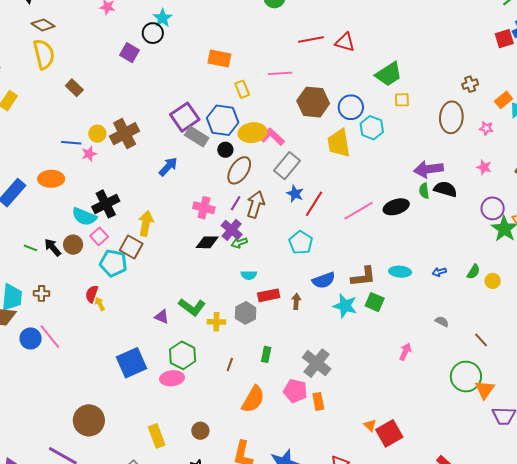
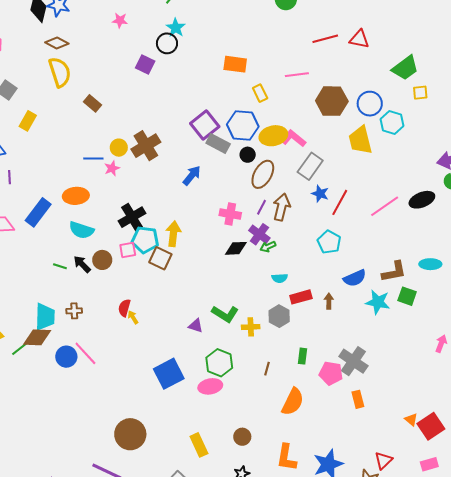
cyan semicircle: (84, 217) -> (81, 230), moved
pink square: (99, 236) -> (128, 250), turned 36
cyan pentagon: (113, 263) -> (145, 240), moved
pink pentagon: (295, 391) -> (331, 373), moved

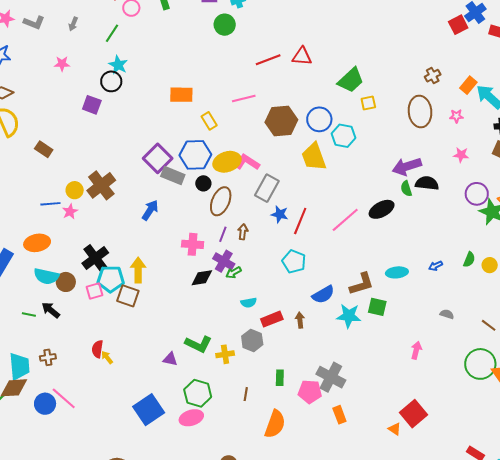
brown arrow: (282, 207) -> (243, 232), size x0.6
brown circle: (102, 260) -> (66, 282), moved
red square: (431, 426) -> (414, 414), moved

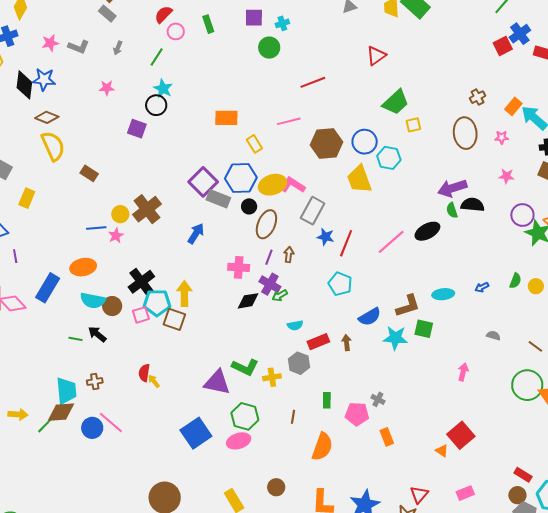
red triangle: (302, 56) -> (376, 56), moved, turned -40
purple triangle: (170, 359) -> (217, 382), size x1.8
gray cross: (331, 377) -> (378, 399), size x0.5

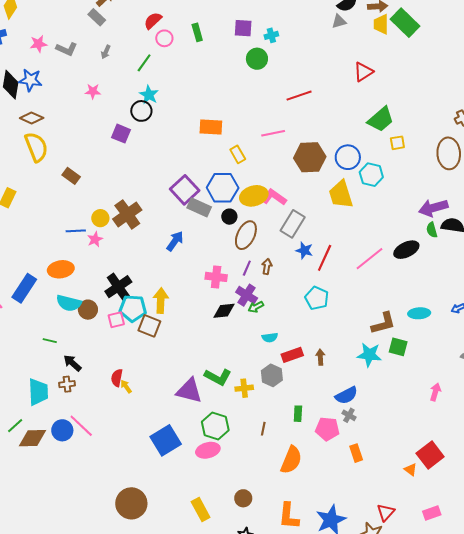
blue semicircle: (370, 317) -> (346, 395), moved
black arrow: (97, 334) -> (72, 363), moved
brown diamond: (61, 412) -> (32, 438), moved

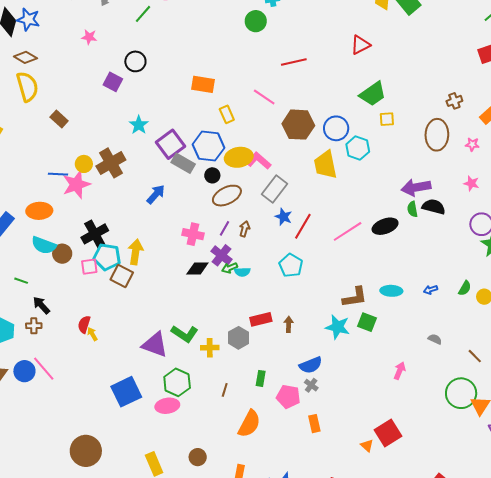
cyan star: (149, 95) -> (139, 125), moved
pink line: (273, 133) -> (264, 97), turned 40
brown ellipse: (246, 235) -> (227, 196), turned 32
pink star: (95, 239) -> (76, 184), size x1.8
cyan semicircle: (270, 337) -> (242, 272), moved

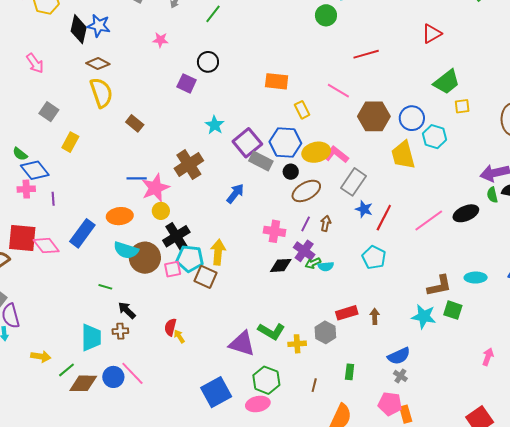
yellow circle: (84, 164) -> (161, 211), moved
brown circle: (62, 254) -> (145, 258), size x1.6
pink pentagon: (288, 397) -> (390, 404), moved

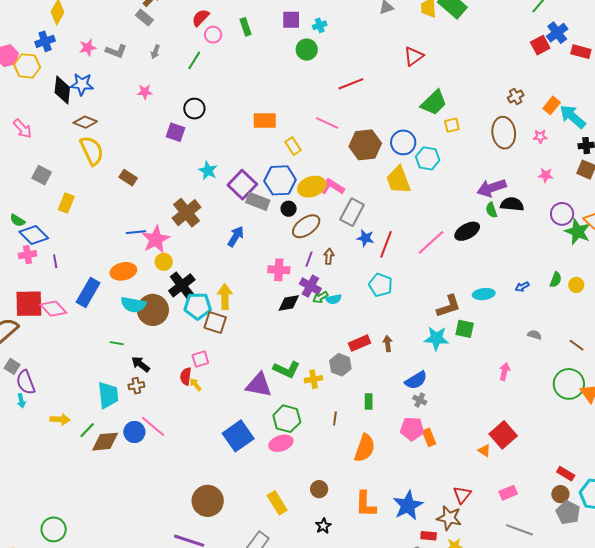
pink square: (173, 269) -> (200, 359), moved

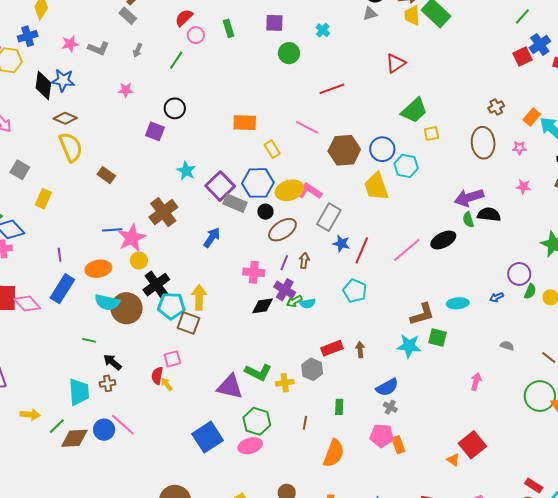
cyan cross: (320, 25) -> (323, 30), moved, turned -32
purple circle: (562, 214) -> (519, 274), moved
purple line: (55, 261) -> (60, 255), moved

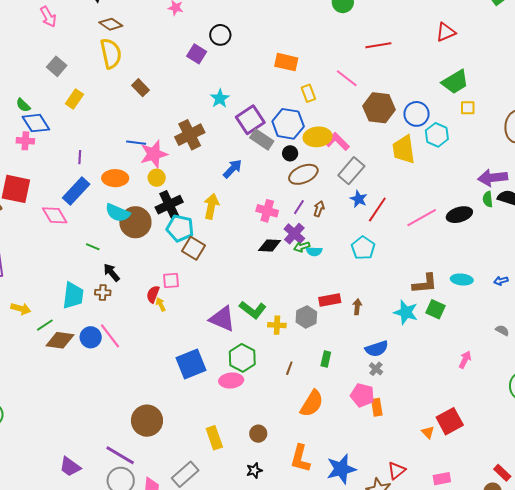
yellow arrow: (199, 297) -> (211, 206), moved
pink diamond: (27, 304) -> (55, 215), moved

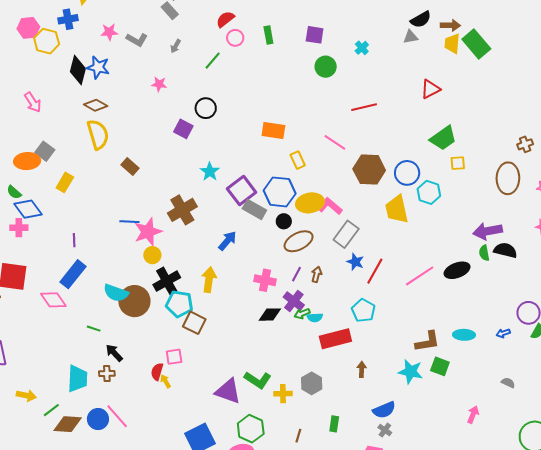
orange ellipse: (115, 178) -> (27, 161), moved
red rectangle: (330, 300) -> (335, 339), moved, size x1.4

